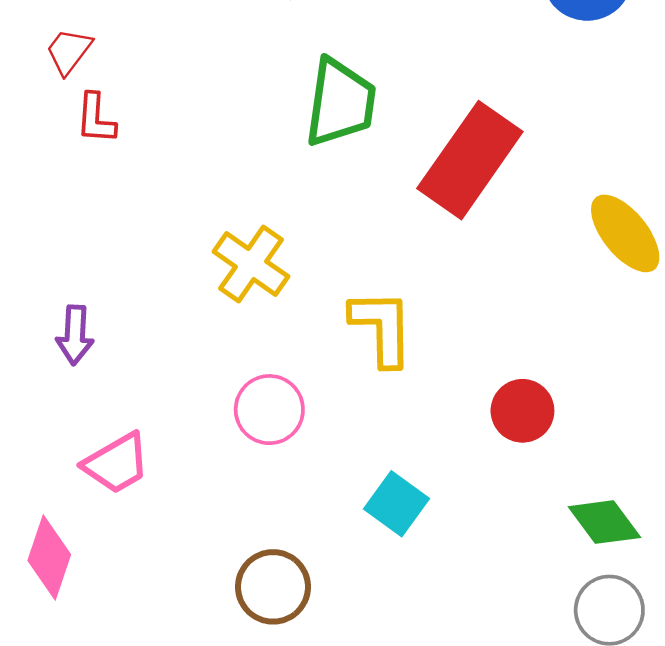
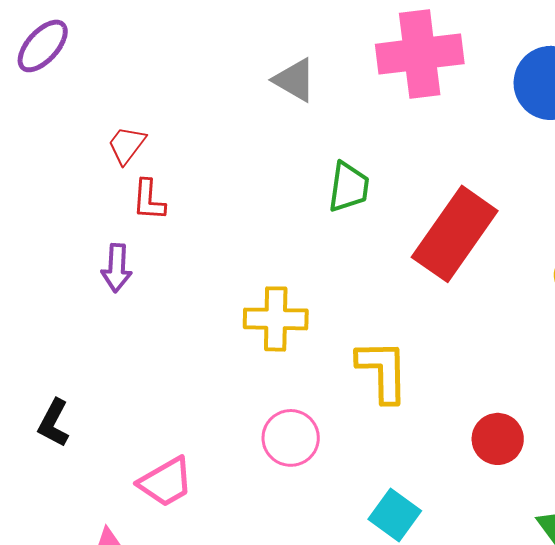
green trapezoid: (340, 103) -> (349, 187), size x0.7
yellow cross: (251, 264) -> (276, 319), turned -34
purple arrow: (75, 335) -> (117, 268), moved

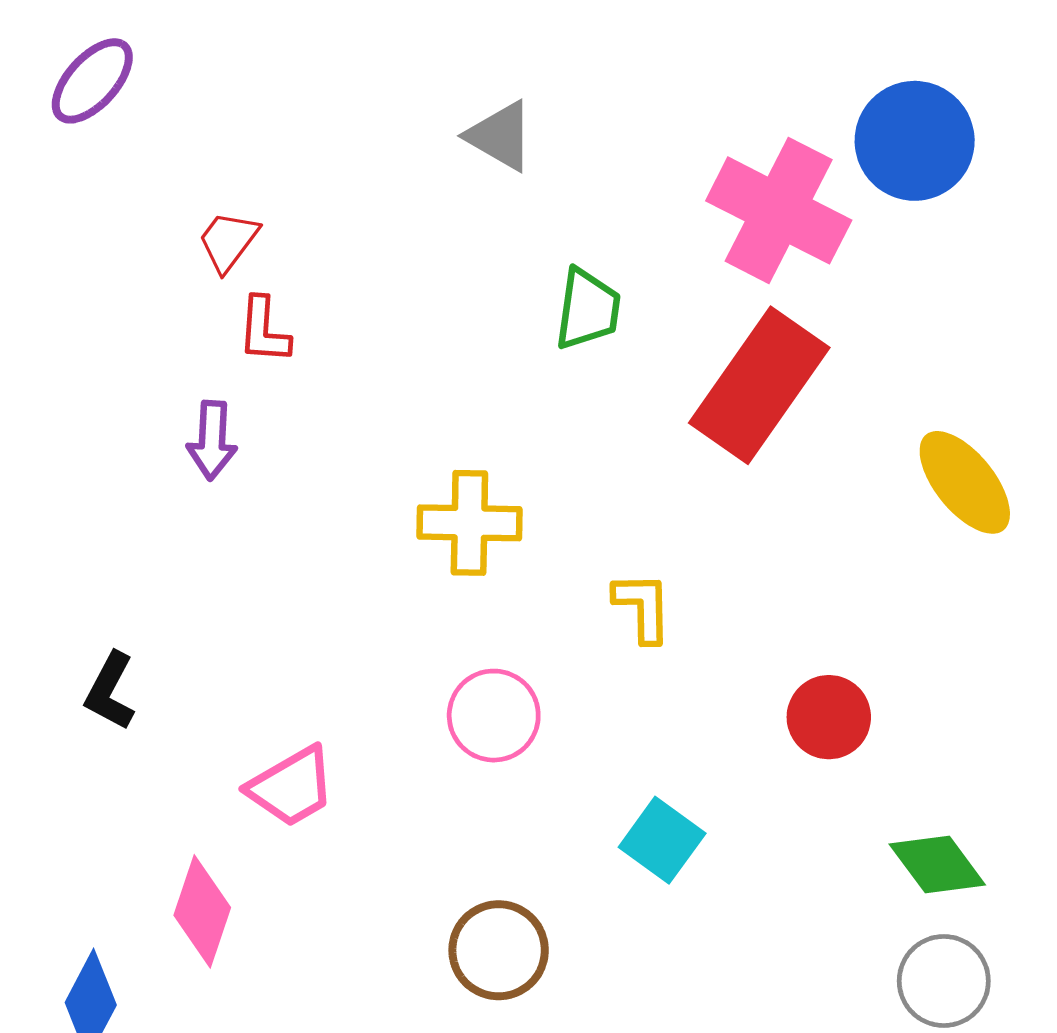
pink cross: (420, 54) -> (779, 210), moved, turned 34
yellow L-shape: (383, 371) -> (643, 607), size x0.7

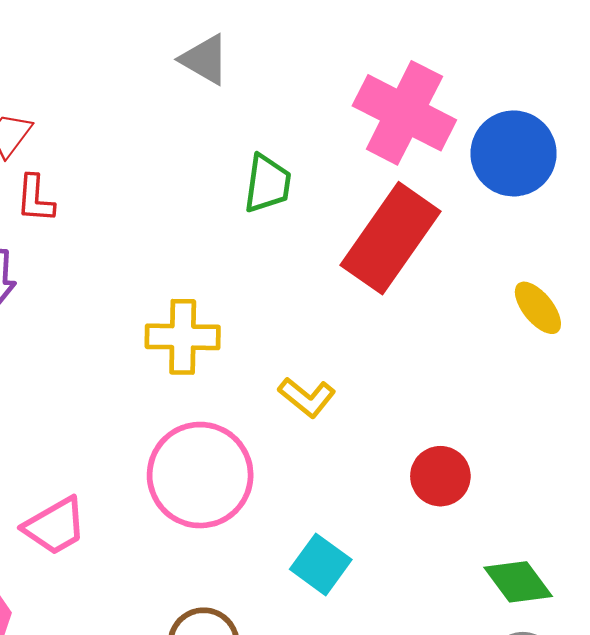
blue circle: (915, 141) -> (514, 153), moved
yellow ellipse: (965, 482) -> (538, 308), size x0.7
yellow L-shape: (643, 607) -> (307, 397), turned 130
pink circle: (494, 716) -> (200, 475), size x1.6

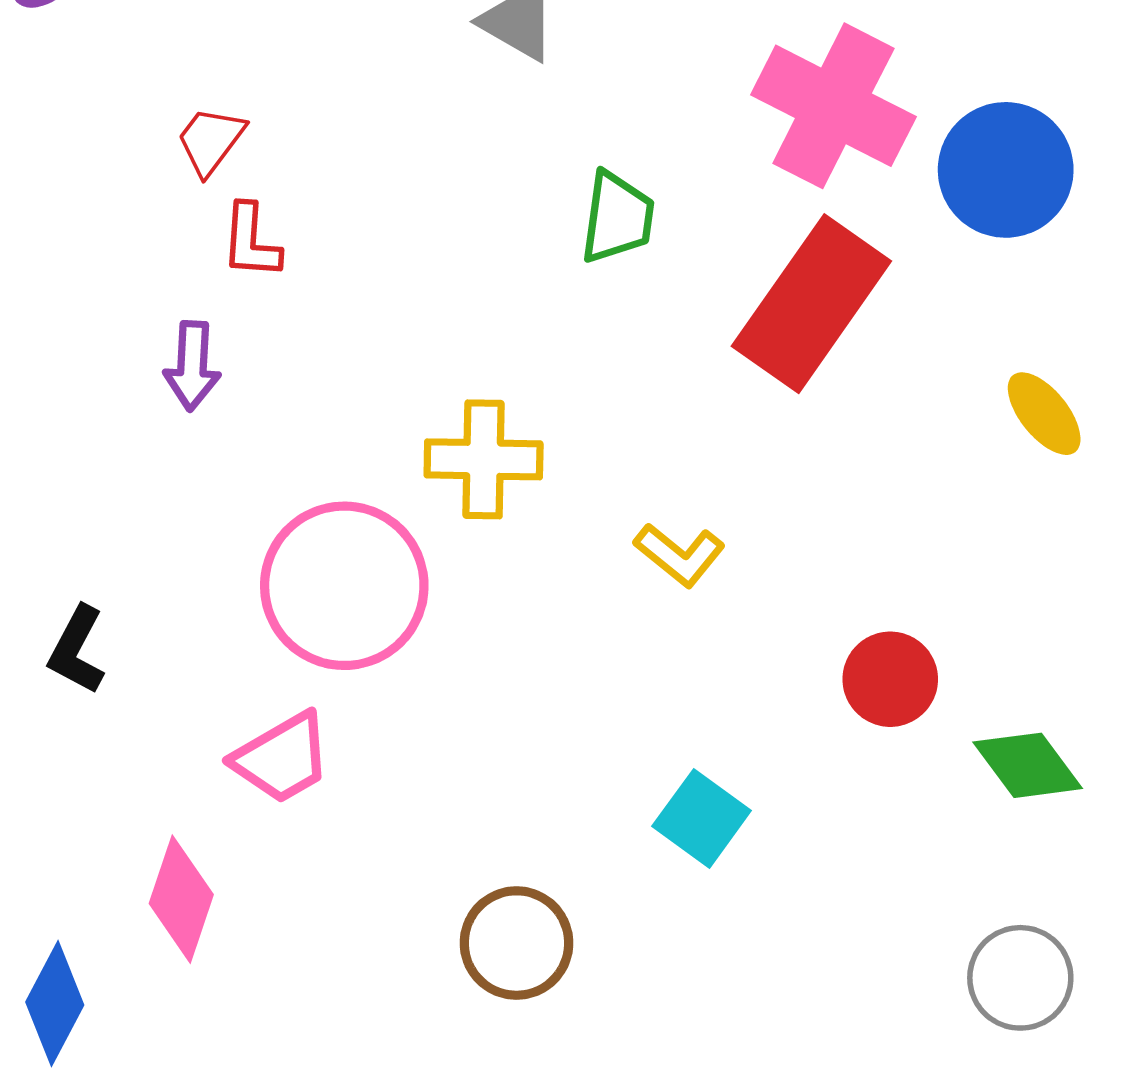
pink circle: (200, 475) -> (344, 586), moved
green diamond: (518, 582) -> (1028, 765), moved

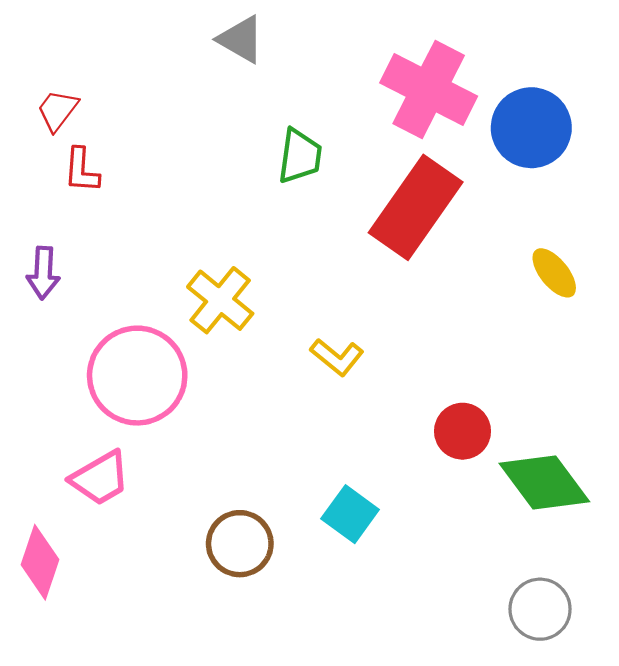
purple arrow: (192, 366) -> (43, 273), moved
yellow cross: (484, 459) -> (220, 300), turned 38
green diamond: (1028, 765) -> (544, 483), size x1.4
brown circle: (516, 943) -> (240, 544), moved

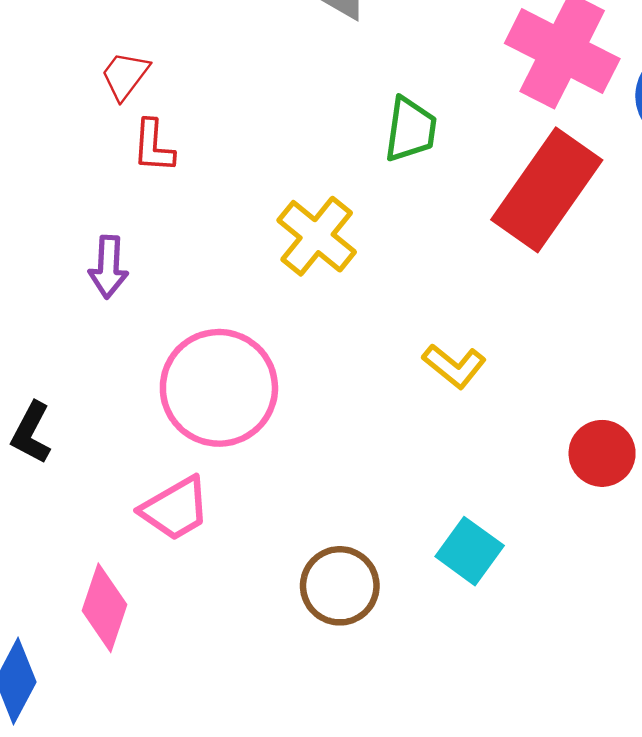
yellow cross: (220, 300) -> (317, 236), moved

